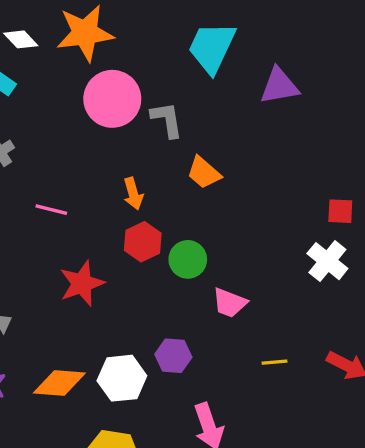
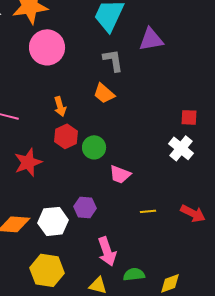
gray L-shape: (167, 120) -> (113, 60), moved

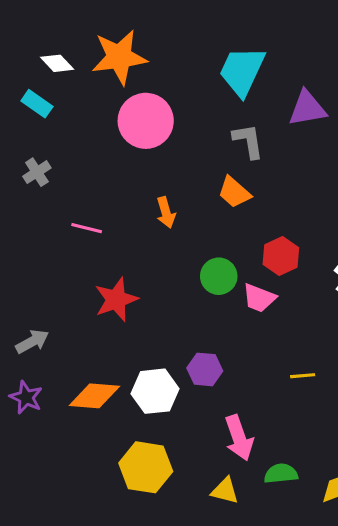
red hexagon: (66, 136) -> (281, 256), moved
pink trapezoid: (120, 174) -> (259, 298), moved

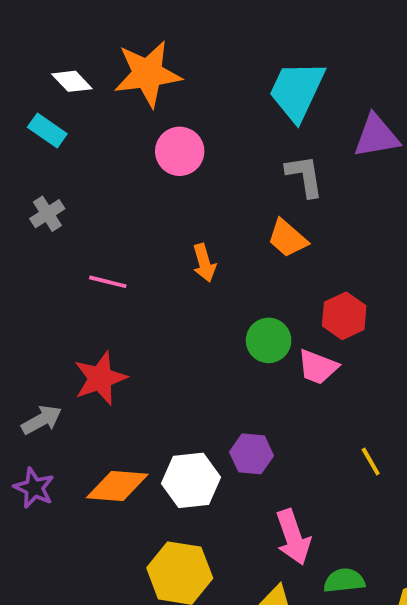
pink circle: (146, 121) -> (180, 151), size x0.7
red star: (116, 300) -> (100, 378), moved
yellow line: (303, 376) -> (371, 461), turned 65

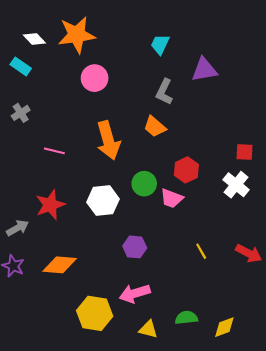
cyan trapezoid: (297, 91) -> (160, 44), size x0.6
gray L-shape: (304, 176) -> (164, 92), turned -145
orange arrow: (204, 263) -> (108, 140), size x1.8
white hexagon: (191, 480) -> (103, 201), moved
pink arrow: (293, 537) -> (135, 293), moved, turned 92

